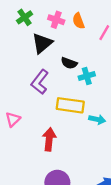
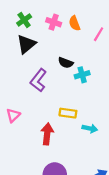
black triangle: (42, 43) -> (26, 44), moved
yellow rectangle: (70, 105) -> (68, 113), moved, size x0.7
cyan arrow: (97, 119) -> (90, 128), moved

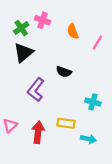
pink cross: (54, 22) -> (42, 20), moved
cyan cross: (82, 75) -> (93, 102), moved, turned 32
red arrow: (47, 134) -> (38, 132), moved

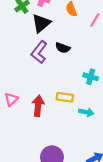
black triangle: (23, 53) -> (41, 23), moved
purple L-shape: (36, 90) -> (39, 52), moved

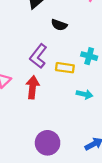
purple L-shape: (39, 52) -> (38, 56), moved
yellow rectangle: (65, 97) -> (65, 68), moved

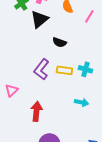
yellow rectangle: (65, 68) -> (64, 70), moved
red arrow: (33, 87) -> (36, 111), moved

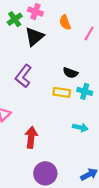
black semicircle: (59, 42) -> (70, 73), moved
purple L-shape: (41, 69) -> (23, 76), moved

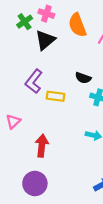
orange semicircle: (65, 22) -> (77, 25), size x1.5
yellow rectangle: (62, 92) -> (56, 96), moved
purple circle: (45, 173) -> (35, 183), moved

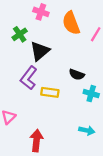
green cross: (25, 22) -> (20, 34), moved
black triangle: (45, 40) -> (40, 51), moved

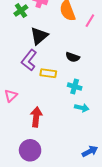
green cross: (20, 34) -> (21, 11), moved
cyan cross: (91, 94) -> (75, 86), moved

